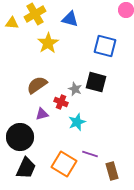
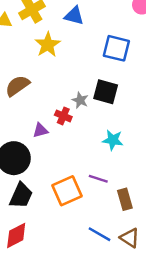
brown semicircle: (37, 85) -> (17, 86), moved
cyan star: (77, 122) -> (113, 140), moved, turned 30
orange square: (64, 164) -> (67, 191), turned 35

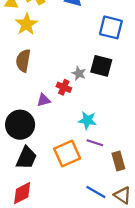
yellow star: (48, 45) -> (26, 24), moved
brown semicircle: (17, 86) -> (23, 61), turned -45
cyan star: (113, 140) -> (87, 120), moved

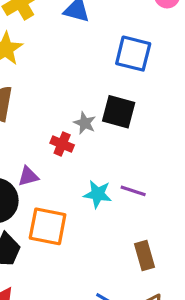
purple triangle: (44, 100) -> (28, 176), moved
purple line: (95, 143) -> (133, 191), moved
orange square: (67, 154) -> (48, 226), moved, turned 35

